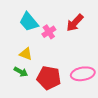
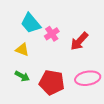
red arrow: (75, 23) -> (79, 41), moved
yellow triangle: (26, 54) -> (22, 50), moved

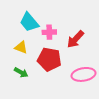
pink cross: (52, 34) -> (49, 32), turned 32
red pentagon: (52, 82) -> (49, 59), moved

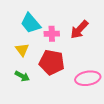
red arrow: (75, 39) -> (79, 30), moved
yellow triangle: (21, 47) -> (22, 50), turned 32

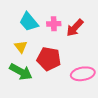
pink cross: (52, 34) -> (54, 24), moved
green arrow: (22, 76) -> (21, 72), size x1.6

